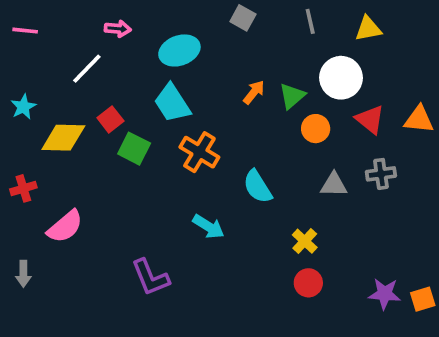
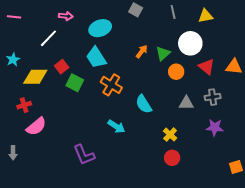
red cross: (23, 188) -> (24, 105), moved
purple star: (385, 294) -> (215, 127), moved

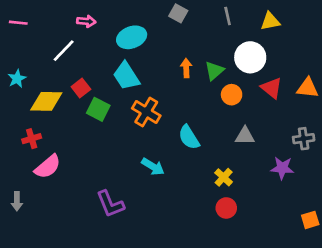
orange arrow: (142, 51) -> (186, 68), turned -40
gray cross: (213, 97) -> (304, 139), moved

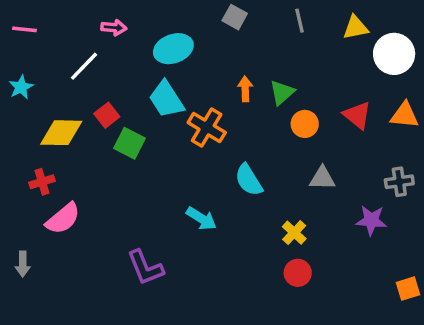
white circle: (250, 57) -> (394, 54), moved
cyan star: (17, 79) -> (21, 87), moved
orange cross: (146, 112) -> (207, 127), moved

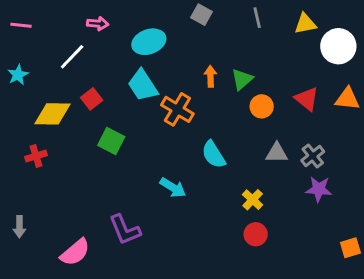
green square: (130, 143) -> (111, 141), moved
gray cross: (399, 182) -> (313, 156), moved, turned -30
pink semicircle: (63, 219) -> (75, 252), moved

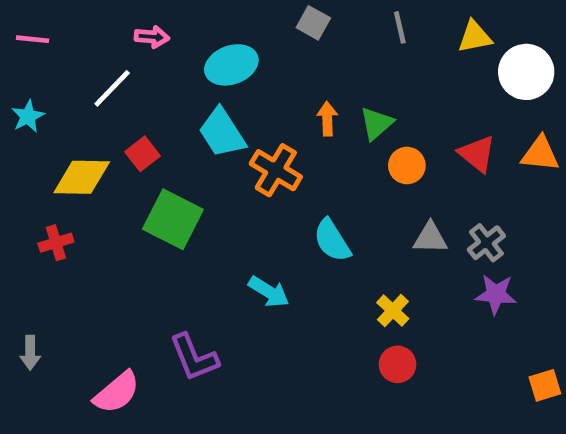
green square: (111, 141) -> (173, 219), size x1.4

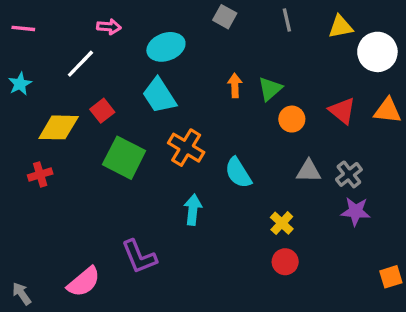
orange cross: (276, 170) -> (186, 148), moved
cyan arrow: (269, 292) -> (193, 210), turned -116
gray arrow: (30, 353) -> (22, 294), moved, turned 145

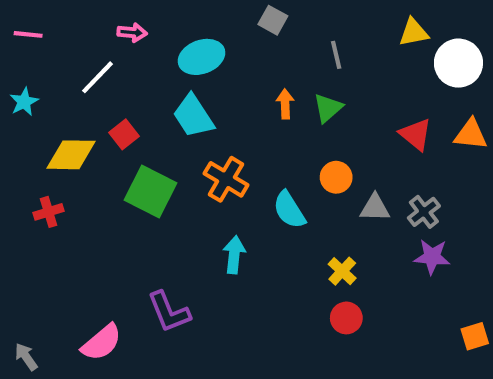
gray line: (287, 20) -> (336, 55), moved
orange circle: (292, 119) -> (336, 177), moved

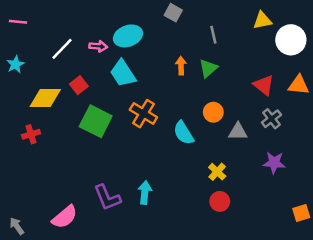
pink arrow: (132, 32) -> (98, 46), moved
gray cross: (424, 212) -> (271, 119), moved
cyan arrow: (234, 255) -> (145, 192), moved

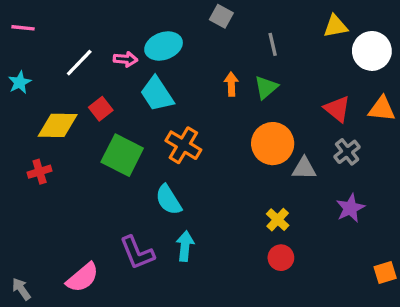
orange circle: (213, 112) -> (273, 144), size x1.6
cyan semicircle: (184, 133) -> (168, 200), moved
purple star: (274, 163) -> (350, 208), turned -30

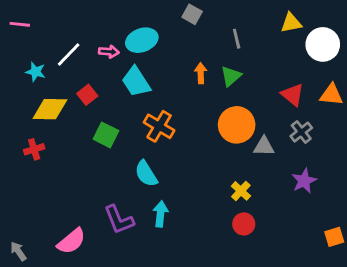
cyan star: (20, 82) -> (36, 72), moved, turned -30
green square: (122, 155) -> (106, 135), size x0.7

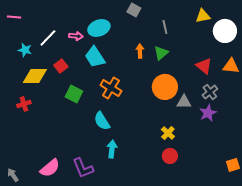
purple star: (304, 181) -> (208, 113), moved
purple L-shape: (119, 220) -> (83, 168), moved

